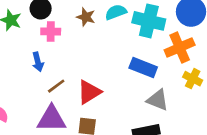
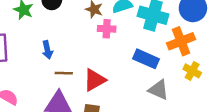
pink cross: (51, 32) -> (107, 29), moved
brown line: (56, 86) -> (64, 73), turned 36

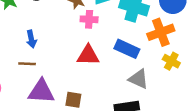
brown line: (64, 73) -> (27, 64), moved
red triangle: (94, 80) -> (88, 55), moved, turned 30

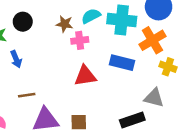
blue arrow: (31, 39) -> (16, 59), moved
gray triangle: (139, 79) -> (154, 98), moved

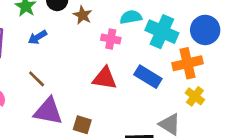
brown star: (65, 24) -> (83, 15), moved
blue arrow: (16, 59) -> (37, 37), turned 63
brown line: (27, 95) -> (37, 79), turned 35

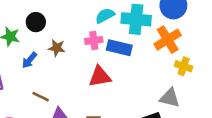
brown star: (83, 15) -> (57, 48), moved
blue rectangle: (148, 77) -> (119, 48), moved

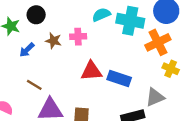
pink cross: (94, 40) -> (78, 37), moved
blue rectangle: (119, 48) -> (119, 78), moved
gray triangle: (170, 98) -> (155, 97), turned -42

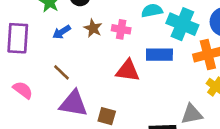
blue rectangle: (119, 78) -> (159, 55), moved, turned -30

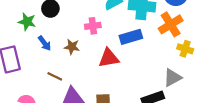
brown star: (93, 28) -> (72, 47), moved
blue arrow: (62, 32) -> (45, 43), turned -77

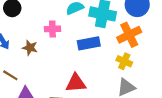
yellow cross: (185, 49) -> (124, 61), moved
red triangle: (109, 58) -> (76, 83), moved

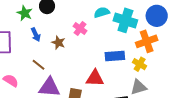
pink cross: (52, 29) -> (80, 29), turned 32
blue rectangle: (89, 43) -> (115, 56), moved

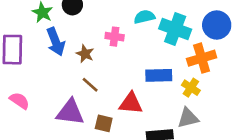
pink cross: (80, 29) -> (115, 37), turned -32
blue arrow: (36, 35) -> (56, 42), size x1.5
brown line: (38, 65) -> (90, 85), moved

